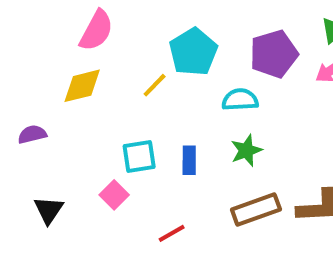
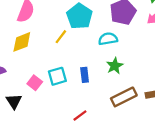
pink square: (114, 195) -> (35, 83), moved
black triangle: (49, 210) -> (14, 101), moved

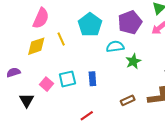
yellow line: (61, 37) -> (61, 39), moved, turned -64
green star: (115, 66) -> (133, 61), moved
brown rectangle: (124, 97) -> (128, 100), size x0.6

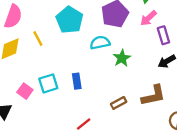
red line: (87, 116) -> (84, 124), moved

